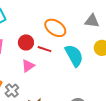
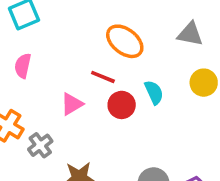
red circle: (26, 42) -> (122, 105), moved
cyan semicircle: (74, 56) -> (154, 92), size x0.6

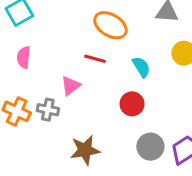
red circle: (122, 105) -> (132, 104), moved
gray cross: (40, 145) -> (48, 110), moved, turned -35

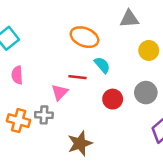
red line: (95, 59) -> (77, 77), moved
cyan semicircle: (141, 67) -> (102, 65), moved
gray circle: (150, 147) -> (146, 93), moved

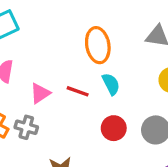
orange ellipse: (84, 37) -> (98, 45), turned 44
pink triangle: (60, 92) -> (40, 93), moved

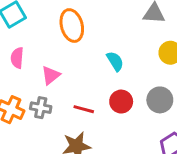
orange ellipse: (98, 45) -> (72, 26), moved
red line: (78, 91) -> (84, 109), moved

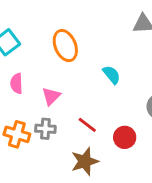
red circle: (121, 102) -> (125, 137), moved
red line: (84, 109) -> (87, 125), turned 30

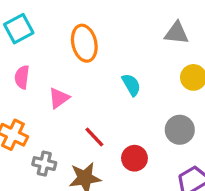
gray cross: (45, 129) -> (44, 164), moved

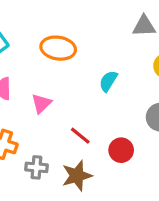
orange ellipse: (84, 43) -> (58, 48), turned -60
cyan semicircle: (131, 85) -> (108, 81), turned -110

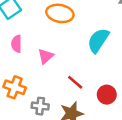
cyan semicircle: (108, 81) -> (98, 40), size x1.5

